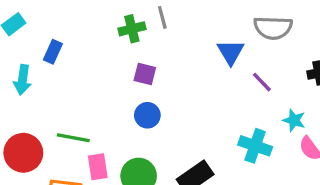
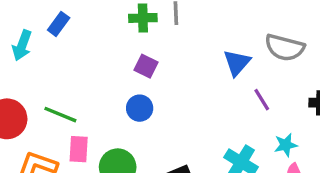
cyan star: (294, 120) -> (286, 145), turned 30

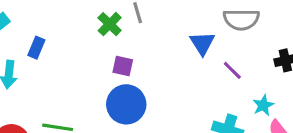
green cross: (143, 18) -> (110, 24), turned -30
blue circle: (140, 108) -> (126, 104), size x1.6

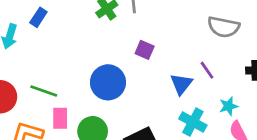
blue triangle: (202, 43) -> (181, 84), moved
purple square: (123, 66) -> (145, 50), moved

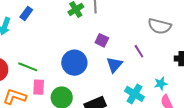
purple line: (207, 70) -> (139, 51), moved
blue triangle: (181, 84) -> (114, 65), moved

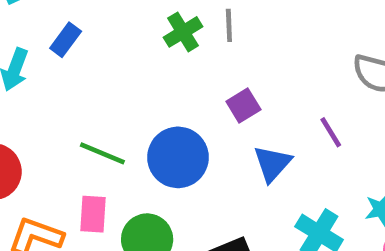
purple square: (102, 40) -> (243, 106), turned 32
green line: (28, 67) -> (102, 153), moved

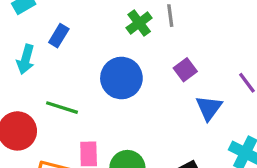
green line: (102, 153) -> (62, 108), moved
blue circle: (178, 157) -> (121, 78), moved

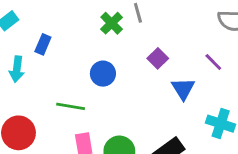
blue circle: (121, 78) -> (103, 74), size x0.7
green line: (62, 108) -> (71, 106), moved

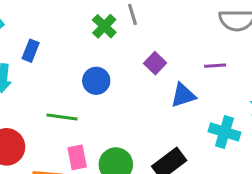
purple line: (213, 62) -> (215, 66), turned -48
blue triangle: (183, 89) -> (183, 95), turned 45

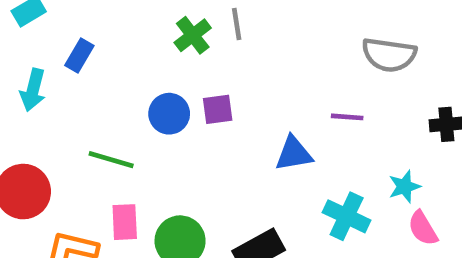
purple square: (155, 63) -> (218, 109), moved, turned 30

